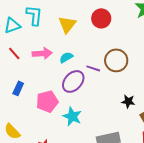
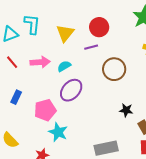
purple line: (93, 68) -> (91, 47), moved, turned -32
cyan star: (72, 116) -> (58, 132), moved

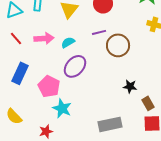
purple line: (91, 47) -> (99, 32), moved
blue rectangle: (16, 97) -> (20, 73), size x1.5
pink pentagon: (45, 110) -> (49, 86), turned -30

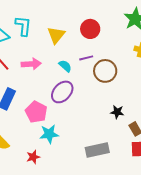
cyan semicircle: (68, 42) -> (65, 66), moved, turned 72
cyan star: (62, 108) -> (49, 134), turned -30

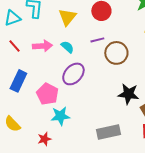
cyan semicircle: (65, 66) -> (67, 47), moved
black star: (117, 112) -> (128, 94), size x1.5

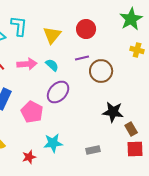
cyan star: (60, 116) -> (53, 143), moved
gray rectangle: (108, 132) -> (93, 150), size x0.6

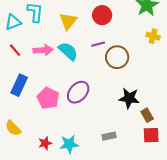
cyan semicircle: (52, 65) -> (68, 51), size x1.5
purple ellipse: (58, 92) -> (78, 92), moved
cyan star: (53, 143) -> (69, 144), moved

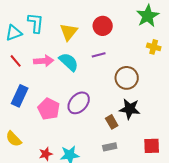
brown circle: (117, 57) -> (127, 78), moved
brown rectangle: (147, 115) -> (112, 122), moved

